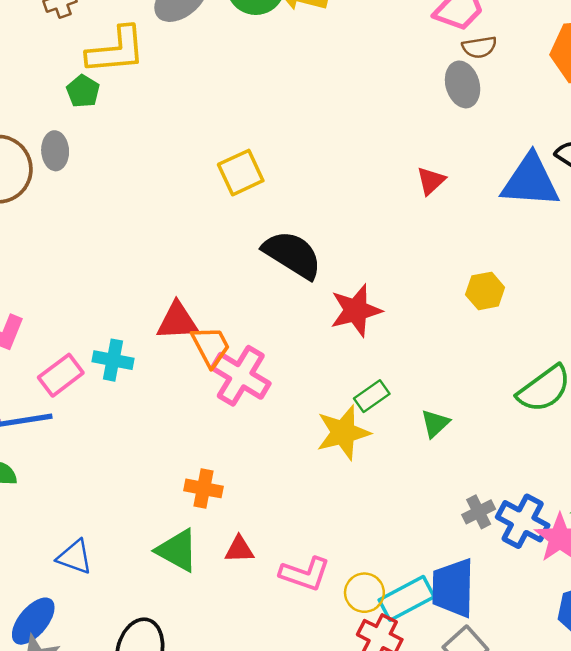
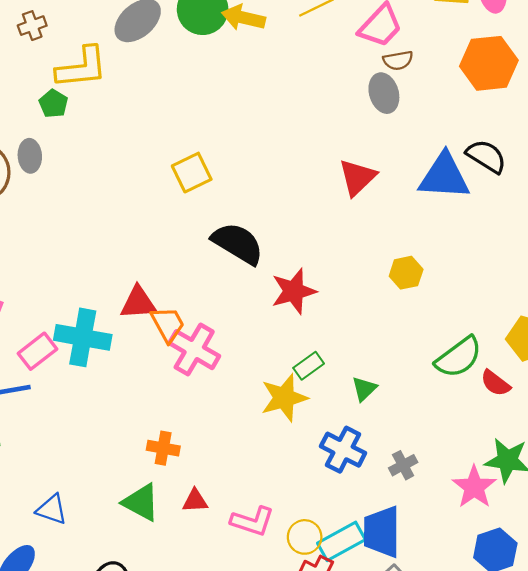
red triangle: (431, 181) -> (357, 177), size x1.5
cyan cross: (113, 360) -> (83, 337), size x1.6
blue cross: (523, 521) -> (343, 450), moved

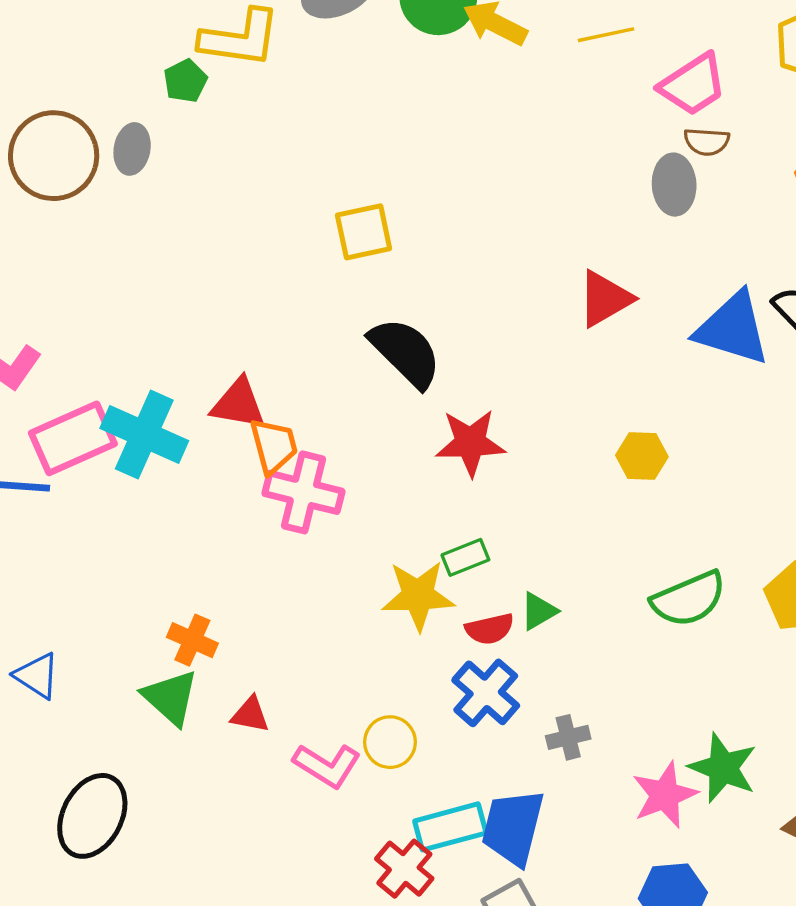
pink cross: (194, 350) -> (303, 492), turned -30
pink rectangle: (37, 351) -> (73, 438), size x1.4
red semicircle: (495, 383) -> (490, 629), moved, turned -64
orange cross: (163, 448) -> (192, 640), moved
yellow circle: (305, 537) -> (390, 742), moved

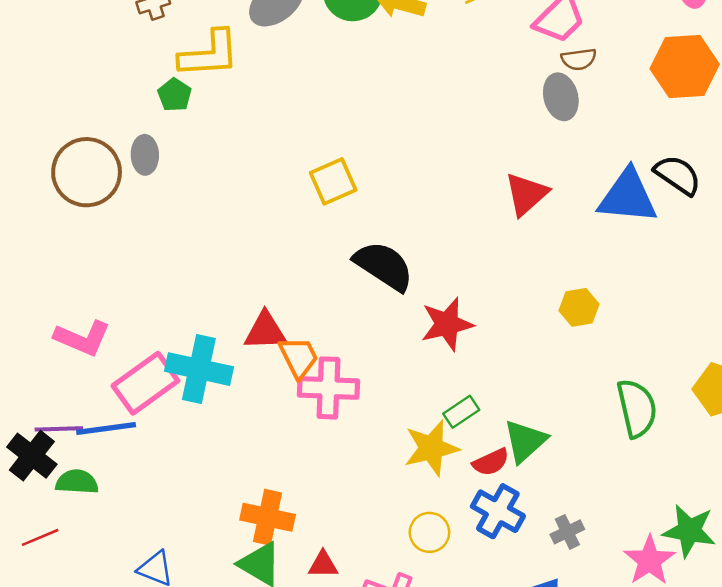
green semicircle: (689, 599) -> (637, 408), turned -68
green triangle: (539, 611) -> (525, 441), size x1.5
orange cross: (192, 640) -> (268, 517), size x1.4
yellow circle: (390, 742) -> (429, 532), moved

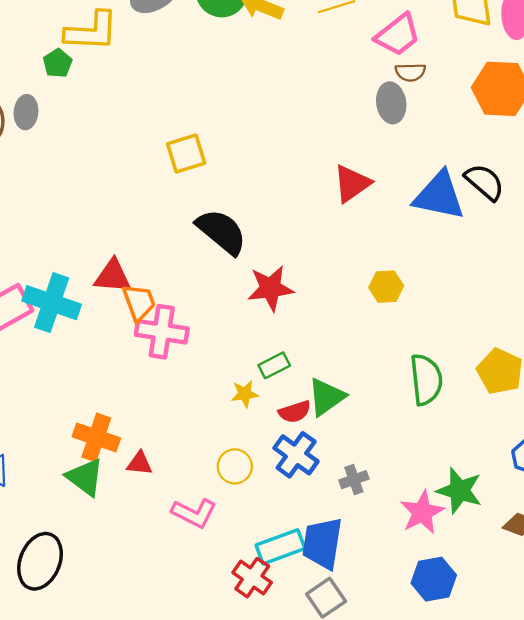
yellow star: (431, 448) -> (245, 394), size x0.6
red triangle: (323, 565) -> (140, 463), moved

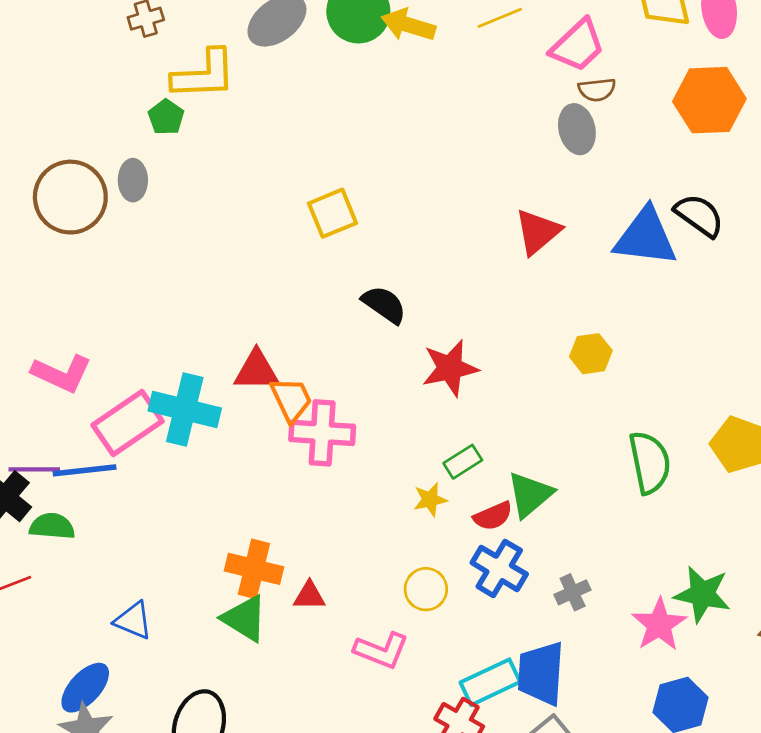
black semicircle: (222, 232) -> (384, 305), size x0.7

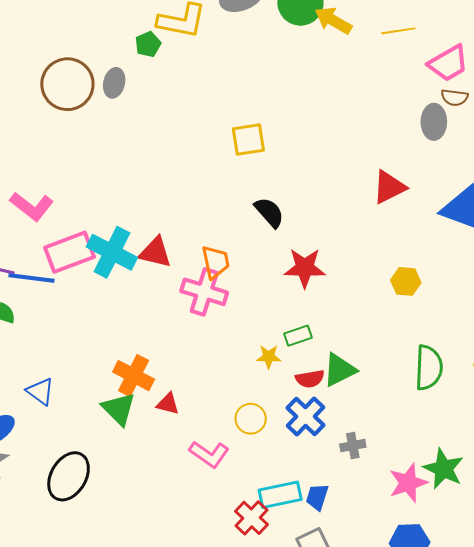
red triangle: (256, 371) -> (155, 252), moved
orange trapezoid: (291, 400) -> (216, 262), moved
blue trapezoid: (541, 673) -> (317, 497), size x0.6

